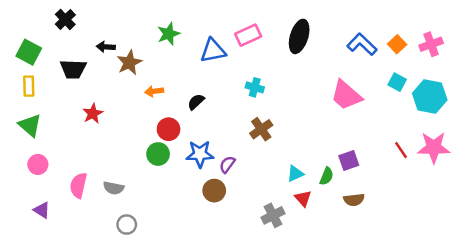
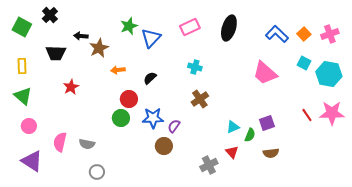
blue triangle: (213, 51) -> (151, 38), moved, turned -35
green square: (29, 52) -> (22, 27), moved
cyan triangle: (295, 174) -> (233, 127), moved
purple triangle: (42, 210) -> (32, 161), size x1.6

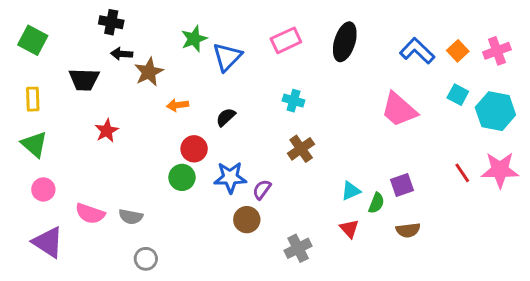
black cross: (50, 15) -> (111, 22), moved, turned -35
pink semicircle: (60, 142) -> (90, 214), turned -84
gray cross: (209, 165) -> (298, 248), moved

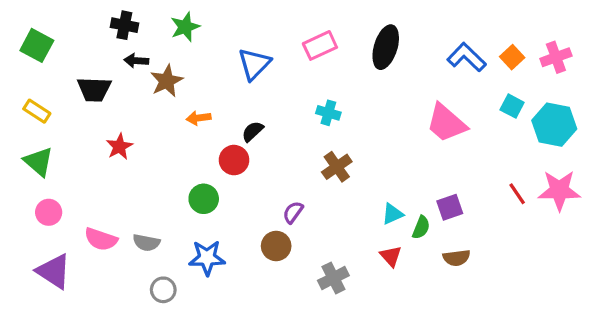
green star: (194, 39) -> (185, 27), moved
yellow rectangle: (33, 99) -> (37, 111), turned -55
red circle: (194, 149) -> (234, 160), moved
blue star: (230, 177) -> (207, 258), moved

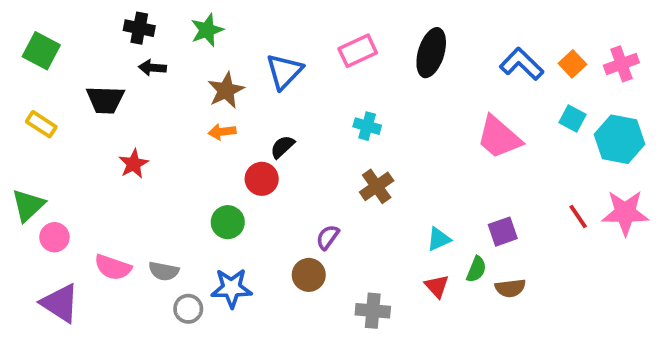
brown star: (167, 81) -> (226, 90), moved
green triangle: (38, 162) -> (28, 205), moved, turned 36
green semicircle: (421, 227) -> (476, 269), moved
gray cross: (333, 278) -> (373, 311), turned 32
gray circle: (163, 290) -> (188, 309), moved

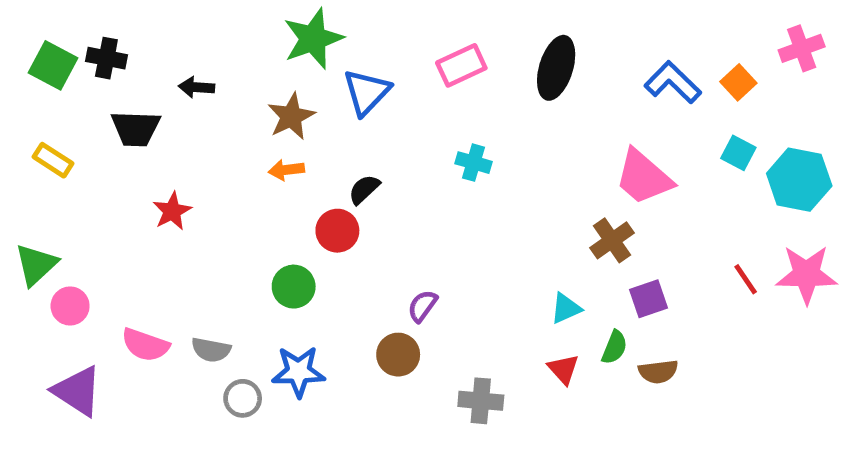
black cross: (139, 28) -> (106, 58), moved
green star: (207, 30) -> (313, 39), moved, size x1.4
pink cross: (621, 64) -> (802, 48), moved
brown cross: (377, 186) -> (612, 240), moved

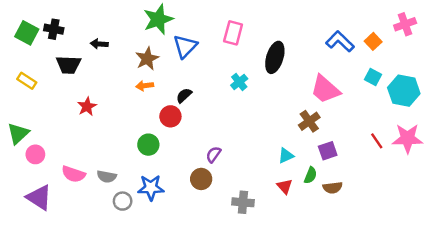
pink rectangle: (461, 65) -> (233, 33), turned -50
black ellipse: (556, 68) -> (275, 57), moved
cyan cross: (473, 163) -> (239, 82), turned 35

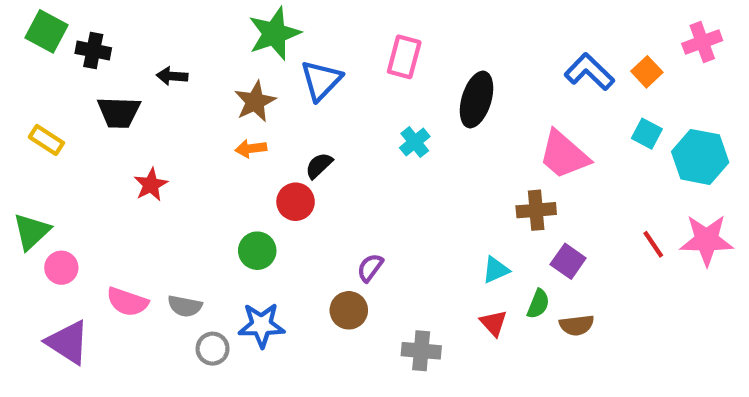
green square: (27, 33) -> (46, 31), moved
brown cross: (309, 121) -> (536, 210), turned 30
purple square: (328, 151) -> (568, 261), turned -36

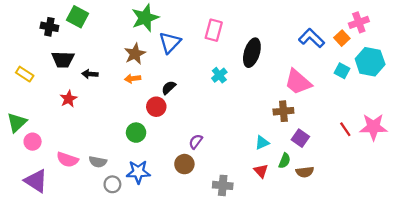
green square: (46, 31) -> (78, 17), moved
pink cross: (702, 42) -> (359, 22), moved
black arrow: (172, 76) -> (90, 74), moved
cyan hexagon: (700, 157) -> (370, 62), moved
red star: (151, 185) -> (69, 99), moved

